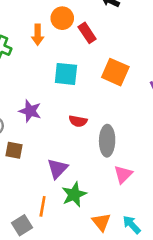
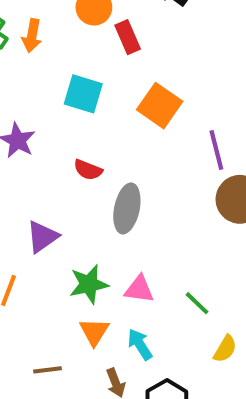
orange arrow: (38, 35) -> (32, 36), moved
pink triangle: (123, 174) -> (139, 289), moved, turned 42
green star: (74, 194) -> (89, 284), moved

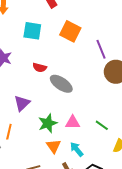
gray ellipse: (127, 208) -> (61, 84), turned -60

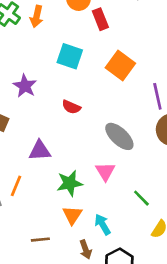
gray ellipse: (61, 84) -> (119, 136), moved
purple triangle: (22, 103) -> (40, 151), turned 30
pink triangle: (73, 122) -> (105, 171), moved, turned 49

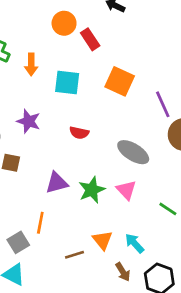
orange arrow: (37, 16) -> (31, 64), moved
green star: (70, 183) -> (92, 190), moved
brown line: (40, 240) -> (75, 255), moved

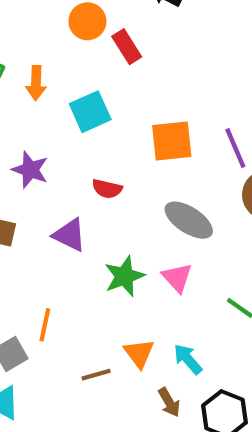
orange square: (120, 81) -> (172, 141), moved, turned -32
cyan square: (67, 82) -> (90, 112), turned -32
purple triangle: (57, 183) -> (70, 235), moved, turned 40

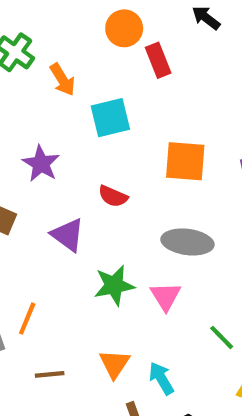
orange arrow: (36, 83) -> (62, 80), turned -44
gray ellipse: (189, 220) -> (187, 242), turned -36
brown line: (96, 375) -> (50, 374), moved

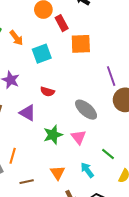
orange square: (185, 161) -> (81, 44), moved
gray ellipse: (187, 242) -> (86, 110), turned 40
cyan arrow: (161, 378) -> (87, 170), moved

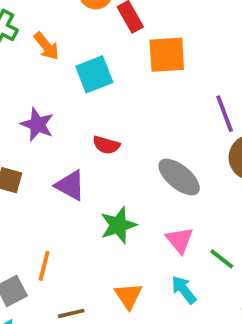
pink triangle: (79, 137) -> (180, 240), moved

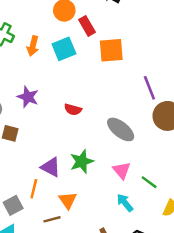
orange arrow: (46, 46) -> (33, 46), turned 54
cyan square: (94, 74) -> (64, 49), moved
purple triangle: (70, 185) -> (51, 167), moved
orange triangle: (128, 296) -> (68, 200), moved

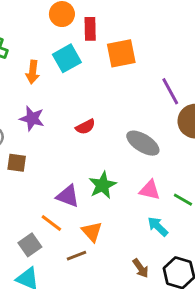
red rectangle: (87, 26) -> (90, 29), turned 36
orange arrow: (33, 46) -> (33, 72), moved
red semicircle: (73, 110) -> (85, 127), turned -35
pink triangle: (122, 170) -> (150, 190), turned -30
orange line: (34, 189) -> (51, 223), turned -60

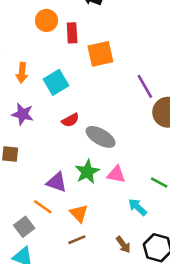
cyan square: (67, 58) -> (56, 82), moved
gray ellipse: (143, 143) -> (101, 137), moved
pink triangle: (150, 190) -> (116, 174), moved
brown line: (76, 256) -> (77, 240), moved

